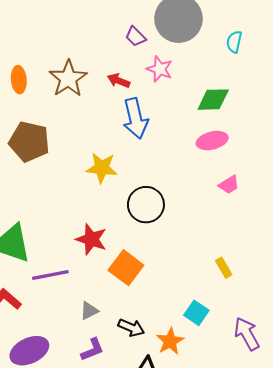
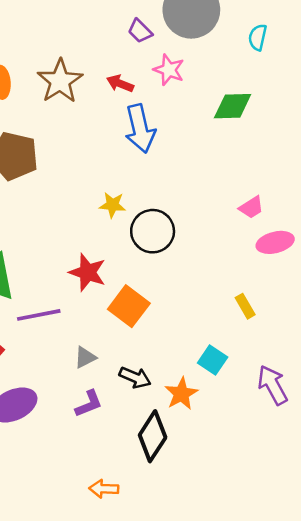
pink ellipse: (212, 141) -> (275, 242), moved
yellow star: (102, 168) -> (113, 205), moved, size x0.7

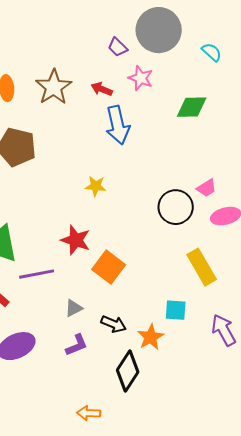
cyan semicircle: (258, 37) -> (212, 52), turned 120
black circle: (153, 231) -> (176, 207), moved
yellow rectangle: (245, 306) -> (202, 267), size x1.8
cyan square: (213, 360) -> (176, 310), turned -30

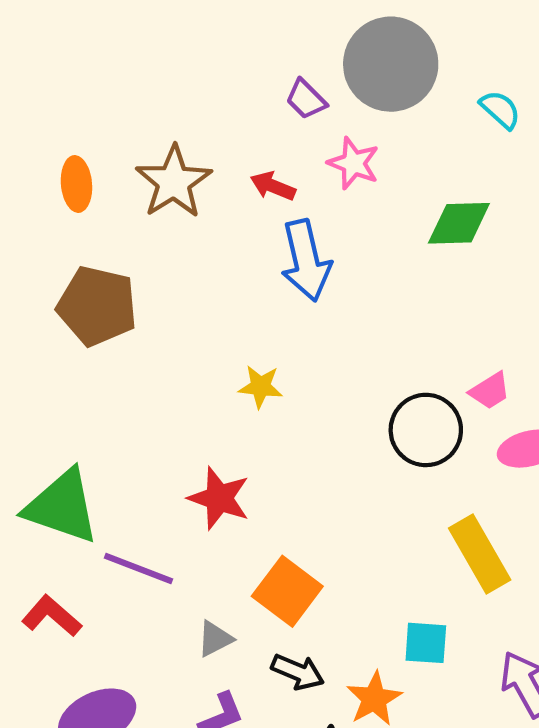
orange square: (109, 267) -> (287, 591), moved
purple line: (37, 274) -> (139, 568), turned 32

